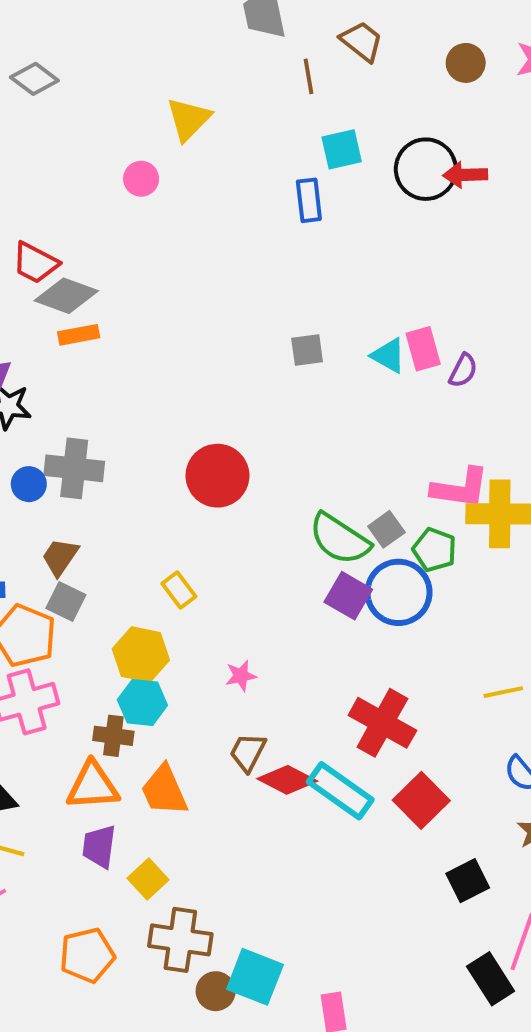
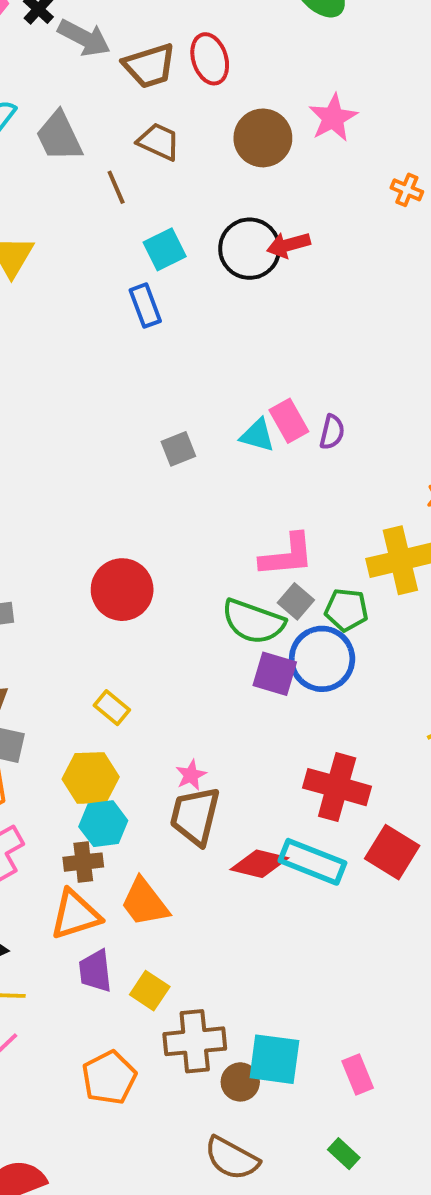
brown circle: (466, 63) -> (263, 138), size x1.5
pink L-shape: (460, 488) -> (287, 555), moved
brown trapezoid: (248, 752) -> (195, 816), moved, size x1.5

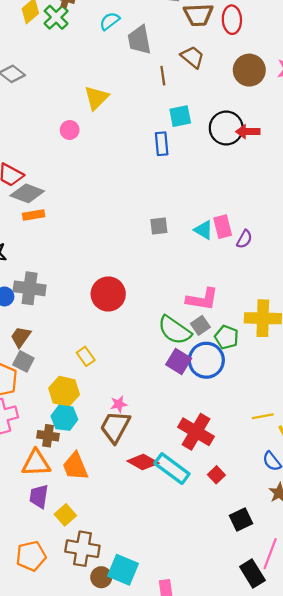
red square: (392, 852) -> (216, 475), size x0.6

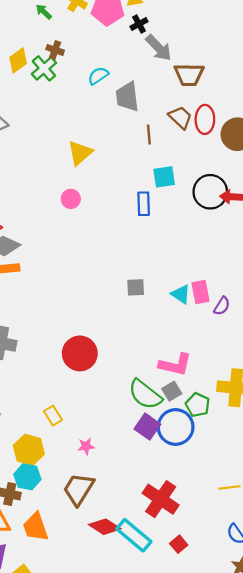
red ellipse: (232, 20) -> (205, 119), moved
pink circle: (70, 130) -> (71, 199), moved
pink star: (119, 404) -> (86, 446), moved

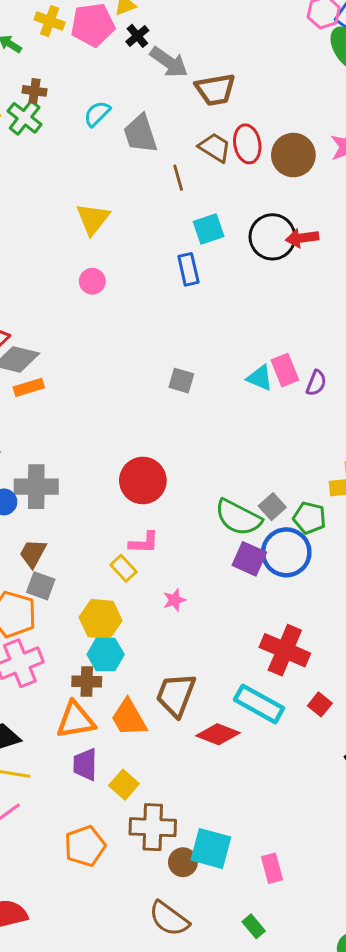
gray square: (136, 287) -> (181, 381), moved, turned 30
pink L-shape: (175, 365) -> (144, 543), moved, size x0.7
brown trapezoid: (79, 489) -> (176, 695), moved
red diamond: (105, 527) -> (218, 734), moved

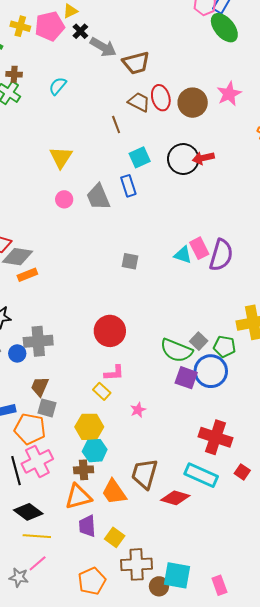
gray trapezoid: (140, 134) -> (98, 197), moved
purple semicircle: (316, 383) -> (221, 255), size x1.8

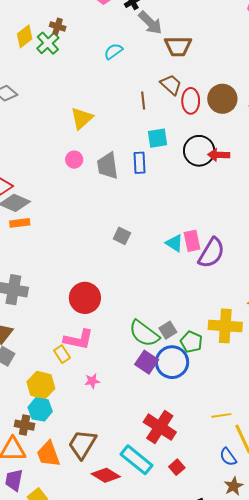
cyan semicircle: (58, 86) -> (113, 51), moved
red ellipse: (161, 98) -> (191, 101), moved
pink L-shape: (114, 373) -> (78, 339), size x1.4

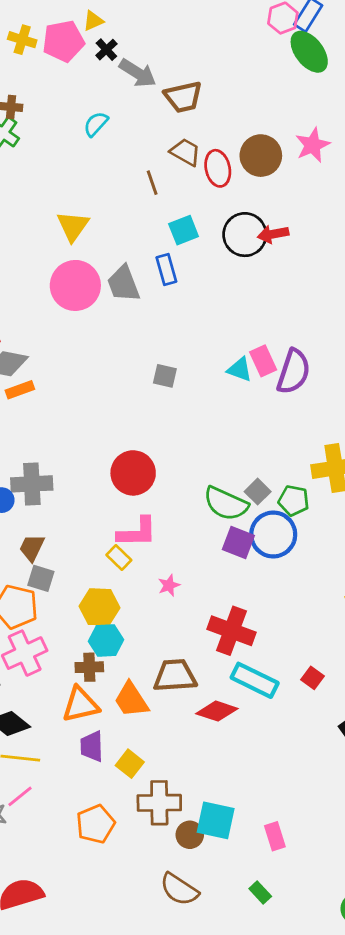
pink circle: (74, 160) -> (75, 285), size x2.0
red cross: (160, 427) -> (231, 631), moved
brown trapezoid: (82, 444) -> (175, 676), turned 68

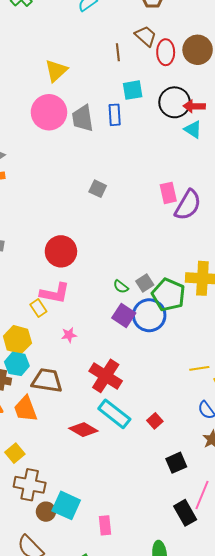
cyan triangle: (240, 370) -> (193, 129), moved
green pentagon: (294, 501) -> (168, 295), size x1.5
green semicircle: (226, 504) -> (121, 287), size x0.5
brown trapezoid: (175, 676) -> (47, 381), moved

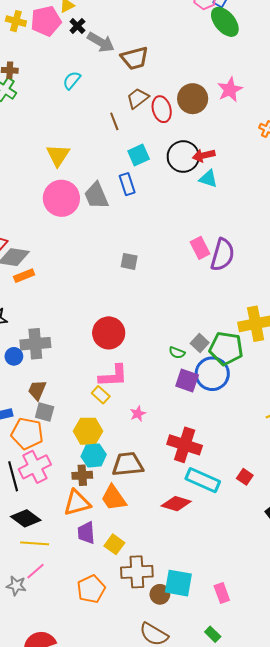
brown trapezoid: (146, 36) -> (138, 98), turned -65

